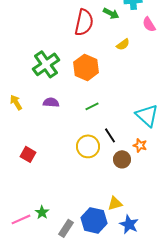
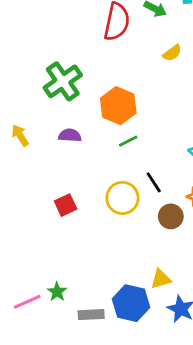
orange hexagon: (86, 67) -> (118, 106), moved
red square: (28, 154) -> (66, 205), moved, turned 35
gray rectangle: (66, 228) -> (91, 315), turned 54

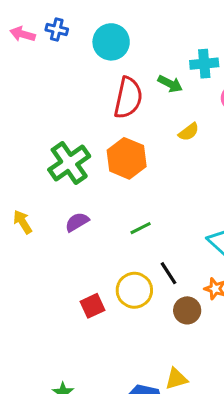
orange hexagon: (118, 106) -> (127, 158), moved
purple semicircle: (70, 135) -> (77, 222), turned -35
red square: (66, 205) -> (92, 306), moved

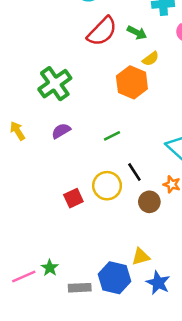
green arrow: (170, 84) -> (137, 33), moved
red semicircle: (128, 98) -> (102, 31), turned 32
orange hexagon: (127, 158) -> (132, 82), moved

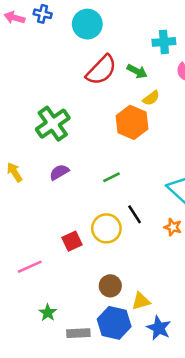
brown circle: (149, 202) -> (110, 286), moved
pink line: (24, 277) -> (30, 267), moved

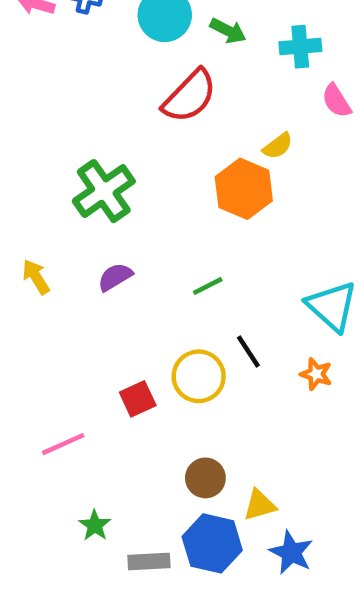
green arrow: (137, 71) -> (228, 31), moved

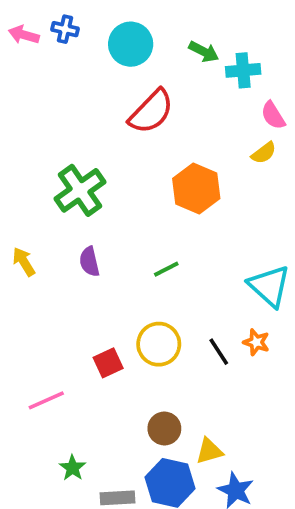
green arrow: (228, 31) -> (204, 52), moved
yellow semicircle: (278, 146) -> (264, 153), moved
purple semicircle: (115, 277) -> (89, 262), turned -72
black line: (248, 351) -> (219, 352), moved

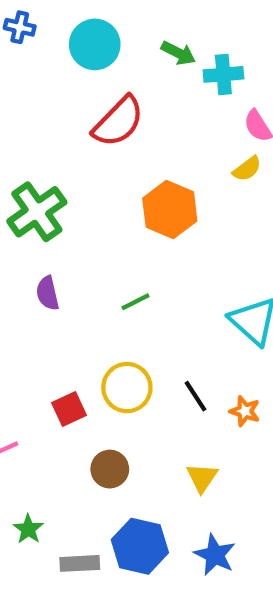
orange star: (256, 342) -> (245, 411), moved
brown circle: (164, 428) -> (110, 469), moved
yellow triangle: (209, 451) -> (202, 478), moved, turned -40

